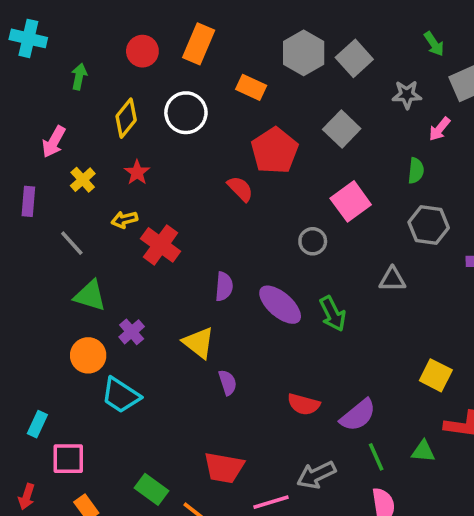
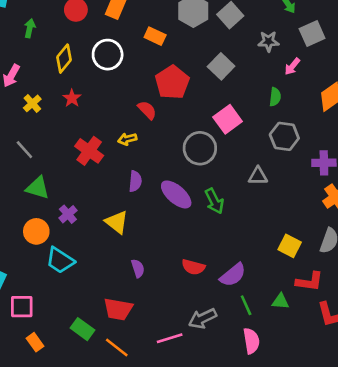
yellow arrow: (124, 220) -> (127, 139), moved
gray circle: (313, 241) -> (200, 148), size x1.6
purple semicircle: (228, 383) -> (138, 268), moved
red trapezoid: (224, 468) -> (118, 309), moved

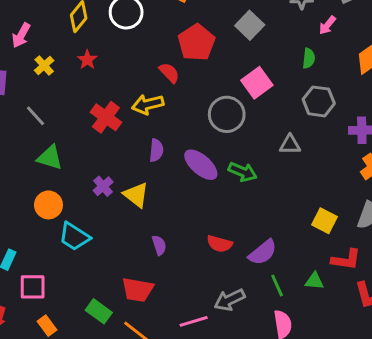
yellow arrow: (127, 139) -> (148, 104), size x1.5
green arrow: (214, 201) -> (243, 172), turned -40
purple cross: (68, 214) -> (103, 186), moved

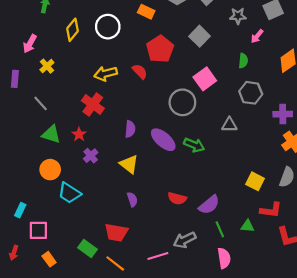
red star: (87, 60) -> (79, 134), moved
yellow arrow: (148, 104) -> (106, 74), moved
yellow triangle: (136, 195) -> (129, 164), moved

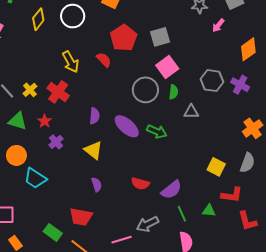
gray square: (199, 36) -> (160, 37), moved, turned 30
green semicircle: (243, 61) -> (174, 92), moved
yellow cross: (47, 66) -> (30, 90), moved
yellow arrow: (106, 74) -> (71, 62), turned -105
purple cross: (283, 114) -> (240, 85), moved, turned 30

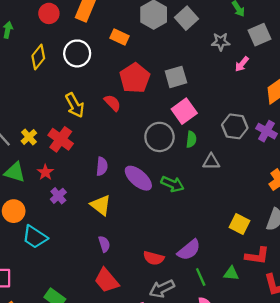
red semicircle: (140, 184) -> (154, 258), moved
red trapezoid: (81, 217) -> (107, 280), moved, turned 40

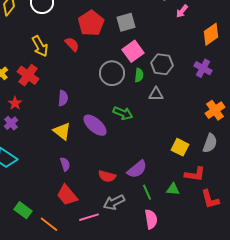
gray hexagon: (235, 126) -> (162, 64), moved
purple ellipse: (138, 178) -> (95, 125), moved
purple cross: (58, 196) -> (11, 123), moved

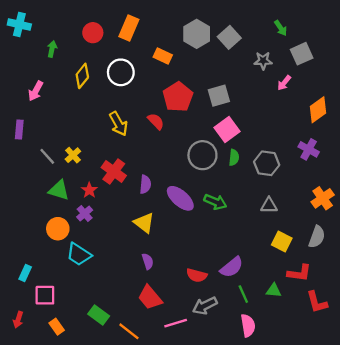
gray hexagon: (162, 64) -> (267, 163), moved
red cross: (28, 75) -> (114, 172), moved
gray triangle: (156, 94) -> (269, 205), moved
purple ellipse: (95, 125) -> (180, 198), moved

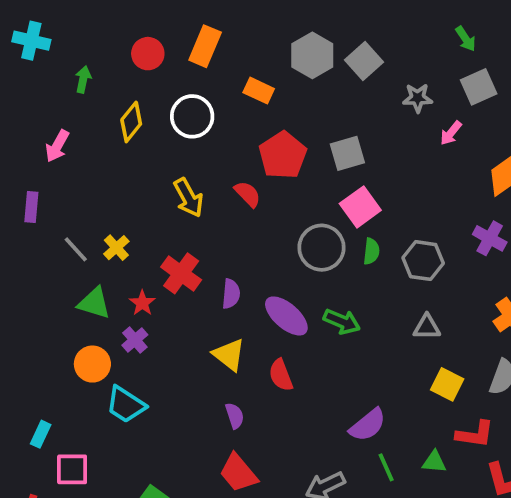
green arrow: (281, 28) -> (466, 39), moved
red semicircle: (197, 275) -> (281, 375), moved, turned 54

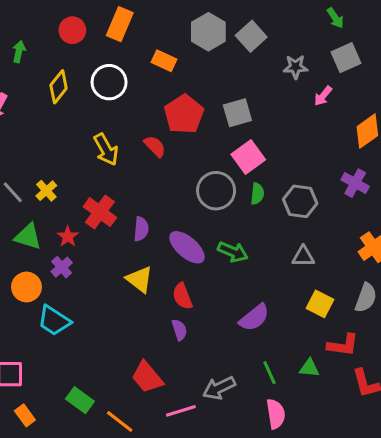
purple semicircle: (235, 416) -> (179, 330), moved
purple semicircle: (368, 425) -> (254, 318), moved

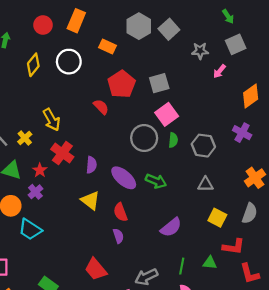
yellow arrow: (106, 149) -> (52, 120), moved
green line: (270, 373) -> (182, 266), turned 35

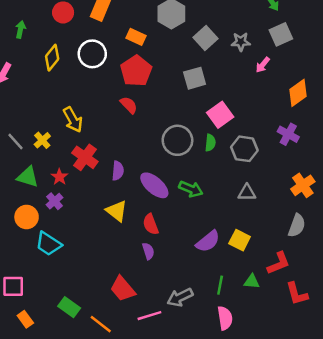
gray square: (169, 29) -> (205, 38), moved
red pentagon: (122, 84) -> (136, 71), moved
pink square: (167, 114) -> (220, 115), moved
yellow square: (217, 218) -> (240, 240), moved
red L-shape: (233, 247) -> (279, 263), turned -30

